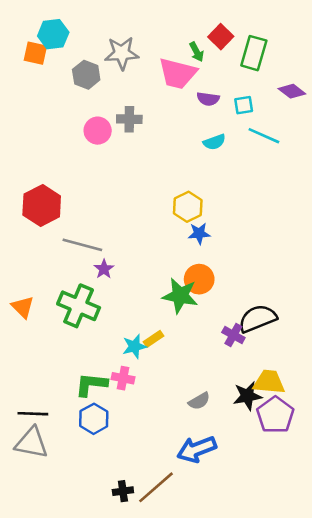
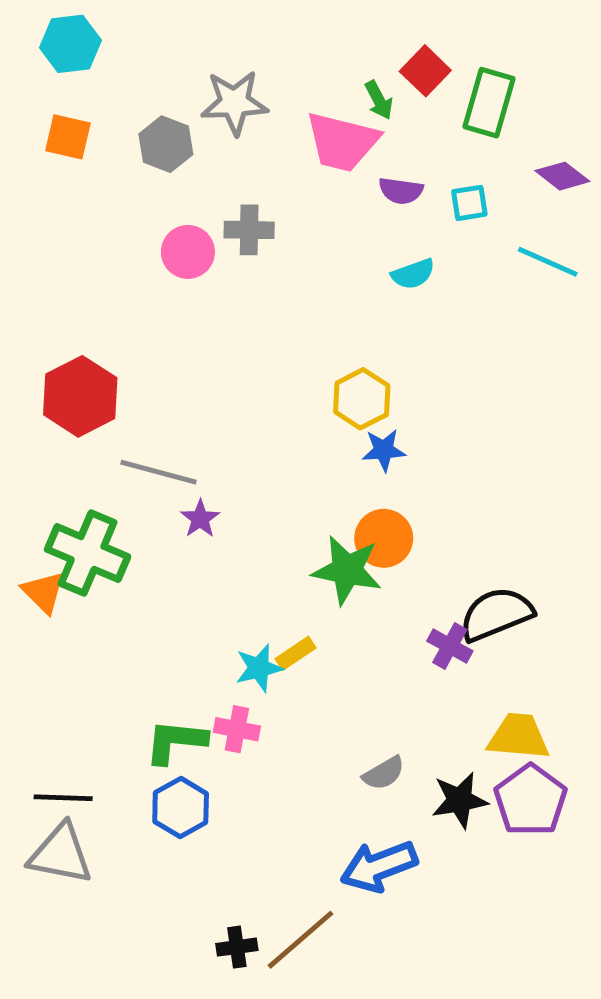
cyan hexagon: (53, 34) -> (70, 44), moved
orange square: (35, 53) -> (68, 137), moved
cyan line: (264, 136) -> (548, 262), moved
green cross: (79, 306) -> (88, 553), moved
black star: (247, 396) -> (460, 800), moved

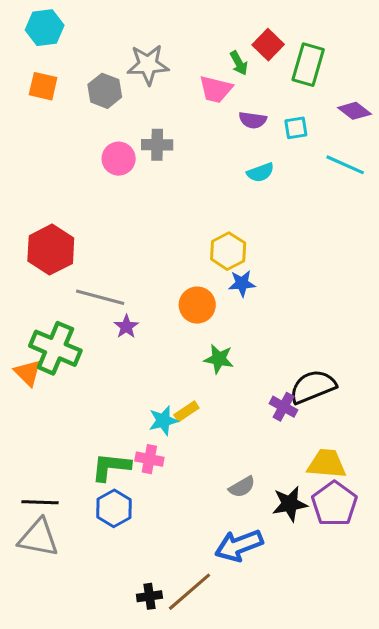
pink trapezoid: (342, 142) -> (216, 89), size x0.7
orange circle: (384, 538) -> (197, 305), moved
green star: (347, 570) -> (219, 359), size x0.7

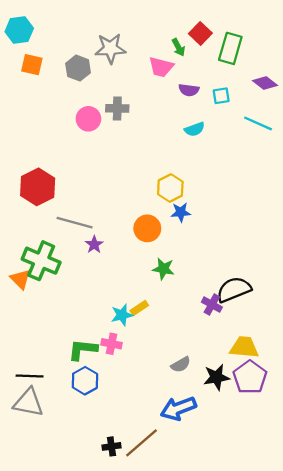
cyan hexagon: (45, 28) -> (19, 30), moved

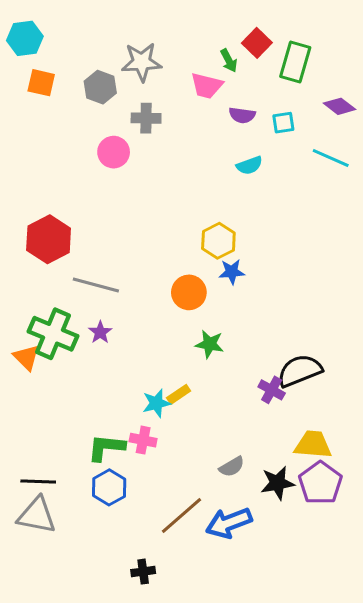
gray cross: (117, 108) -> (146, 118), moved
purple star: (94, 245) -> (100, 332), moved
brown line: (142, 443) -> (182, 515), moved

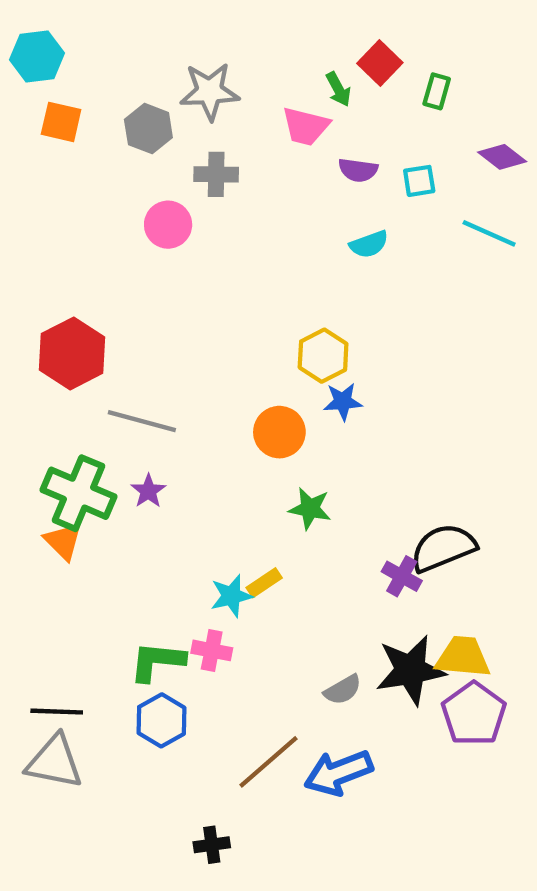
green rectangle: (295, 62) -> (437, 91), size x0.6
orange triangle: (26, 357) -> (63, 541), moved
black star: (278, 483) -> (410, 670), moved, size x1.4

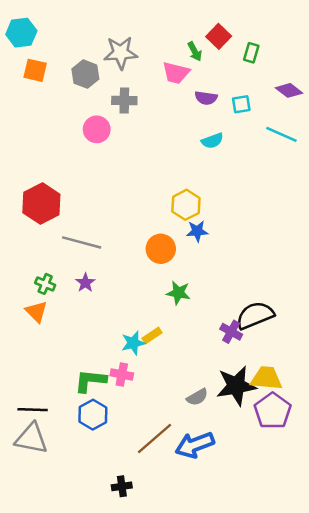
green cross: (79, 493) -> (45, 284), size x0.5

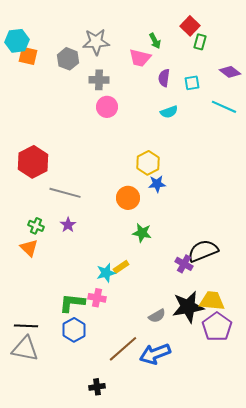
cyan hexagon: (21, 33) -> (17, 41), moved
red square: (219, 36) -> (190, 26), moved
purple semicircle: (206, 98) -> (164, 78), turned 90
pink circle: (97, 129) -> (107, 107), moved

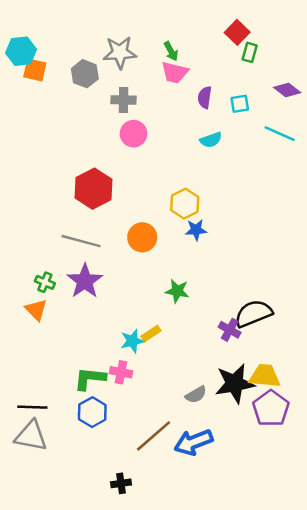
green arrow: (155, 41) -> (171, 51), moved
red hexagon: (33, 162) -> (94, 189), moved
orange circle: (128, 198) -> (142, 237), moved
purple star: (68, 225) -> (85, 281), size x1.8

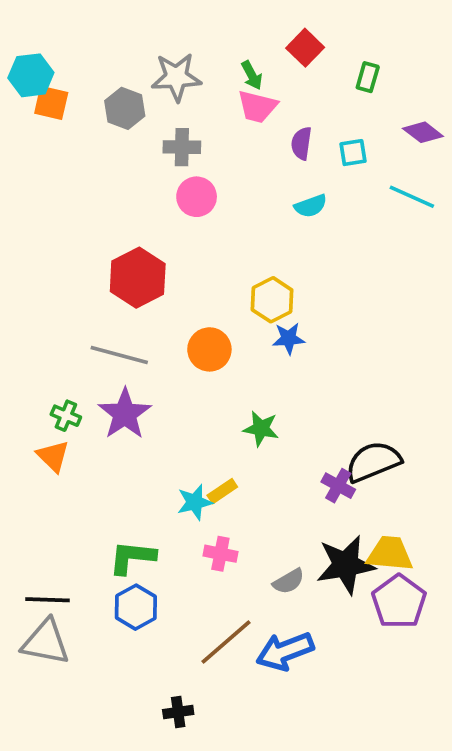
red square: (237, 32) -> (305, 48), moved
pink cross: (121, 372) -> (220, 554), moved

